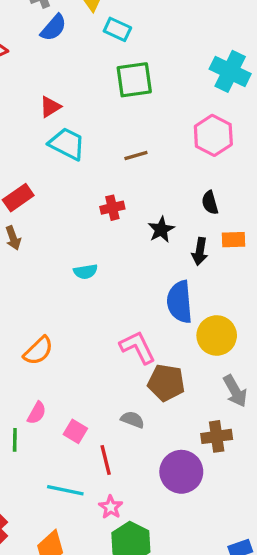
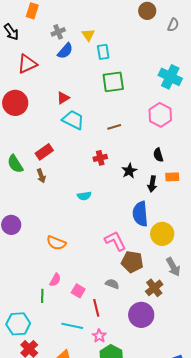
cyan rectangle: (117, 29) -> (103, 52), turned 56
orange semicircle: (38, 351) -> (56, 243), turned 66
brown cross: (217, 436) -> (154, 288), moved, turned -30

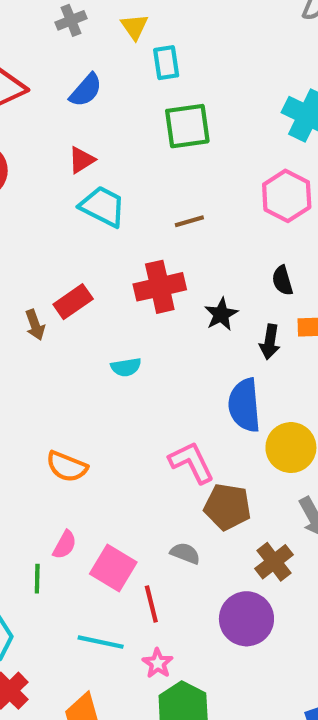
blue semicircle: (65, 51) -> (86, 90), moved
red rectangle: (44, 152) -> (73, 302), moved
red cross: (100, 158) -> (160, 287), size x1.6
pink square: (78, 291) -> (113, 568), size x1.5

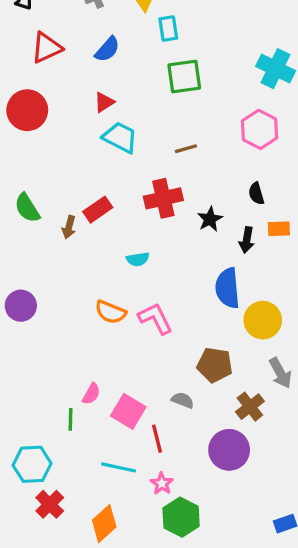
brown arrow: (35, 325) -> (69, 227), turned 35
pink L-shape: (192, 462) -> (155, 318), moved
orange semicircle: (67, 467) -> (111, 312), moved

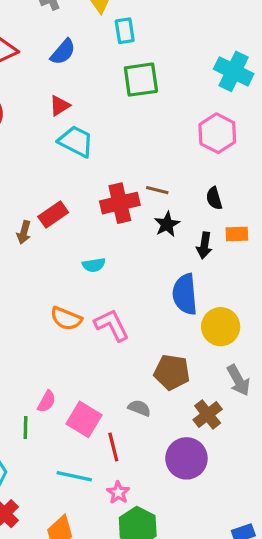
brown line: (186, 149) -> (157, 190), moved, turned 30

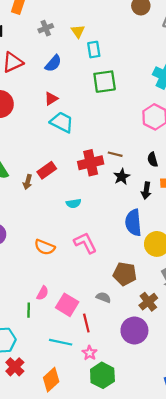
orange semicircle: (66, 319) -> (45, 247), moved

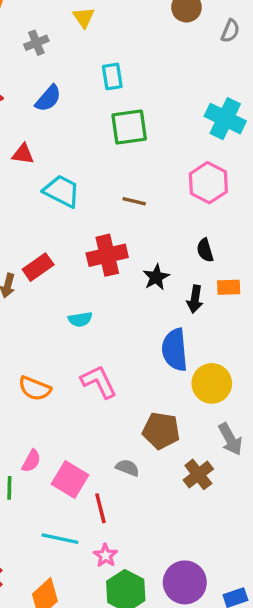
yellow triangle: (78, 31) -> (84, 17), moved
red triangle: (51, 99) -> (23, 154), moved, turned 40
brown line: (115, 154) -> (134, 201), moved
purple circle: (134, 330) -> (185, 582), moved

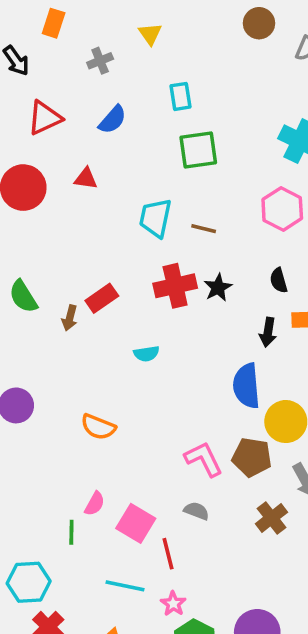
cyan trapezoid: (62, 191) -> (155, 218), moved, turned -105
black star: (156, 277) -> (218, 288), moved
pink L-shape: (99, 382) -> (204, 459), moved
brown pentagon: (161, 431) -> (252, 457), moved

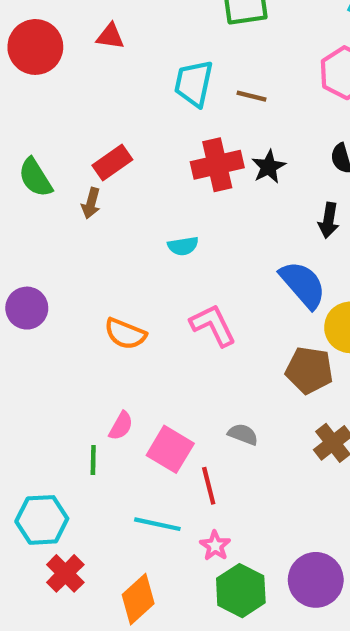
red rectangle: (102, 298) -> (112, 163), moved
blue semicircle: (247, 386) -> (303, 285), turned 144
pink L-shape: (204, 459) -> (213, 325), moved

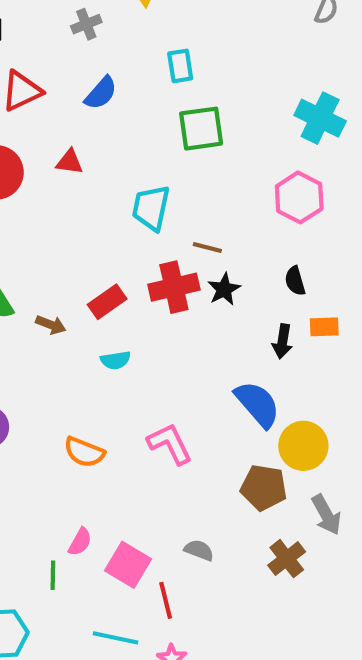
brown line: (252, 96) -> (207, 248), moved
red rectangle: (112, 163) -> (107, 302), moved
brown arrow: (91, 203) -> (51, 325), turned -84
cyan semicircle: (183, 246) -> (115, 360), moved

